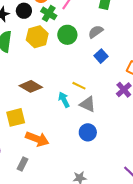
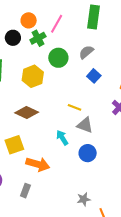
green cross: (49, 13) -> (38, 38), turned 35
yellow hexagon: (37, 37) -> (33, 76), moved
cyan arrow: (64, 100) -> (62, 138), moved

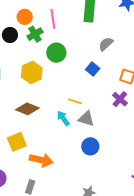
pink line: (57, 24) -> (53, 19), turned -36
gray semicircle: (86, 52) -> (106, 44), moved
cyan arrow: (62, 138) -> (63, 118), moved

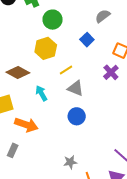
yellow hexagon: (32, 72) -> (46, 48), moved
yellow line: (75, 101) -> (66, 70), turned -56
cyan arrow: (63, 118) -> (41, 93), moved

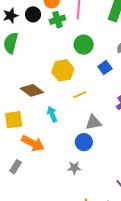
green circle: (53, 20) -> (84, 45), moved
gray triangle: (75, 88) -> (93, 122), moved, turned -42
gray star: (70, 162) -> (74, 168), moved

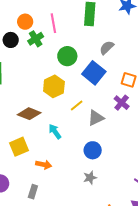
blue square: (105, 68) -> (94, 73), size x1.6
gray triangle: (93, 122) -> (96, 118), moved
orange arrow: (33, 143) -> (44, 165), size x0.7

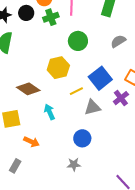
blue square: (94, 73) -> (100, 78), moved

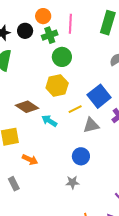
green circle: (78, 41) -> (62, 57), moved
cyan arrow: (49, 112) -> (49, 121), moved, turned -35
gray rectangle: (15, 166) -> (14, 184), turned -56

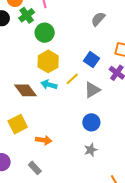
blue square: (99, 96) -> (91, 60), size x0.7
brown diamond: (27, 107) -> (25, 90), turned 35
cyan arrow: (49, 121) -> (49, 85), moved

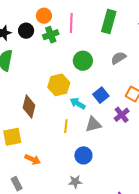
green circle: (45, 33) -> (83, 61), moved
yellow line: (72, 79) -> (66, 126), moved, turned -56
cyan arrow: (49, 85) -> (78, 103), moved
brown diamond: (25, 90) -> (29, 107), turned 35

